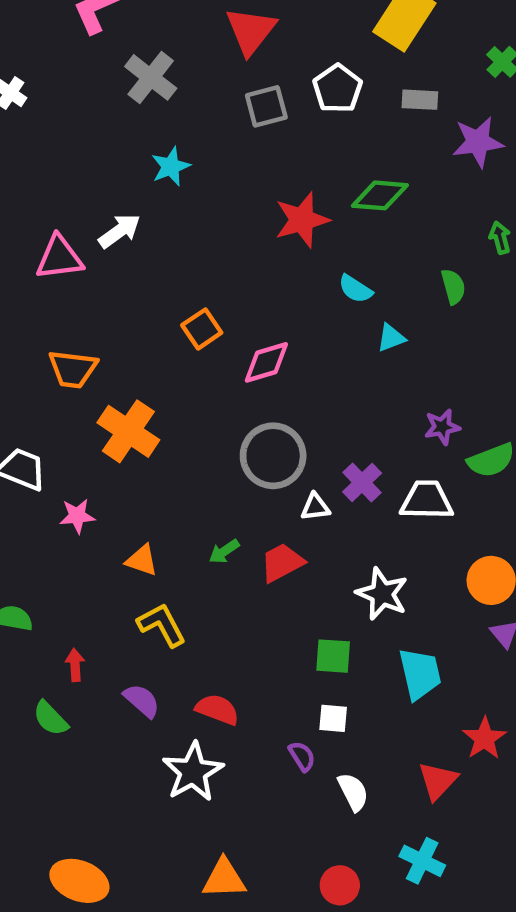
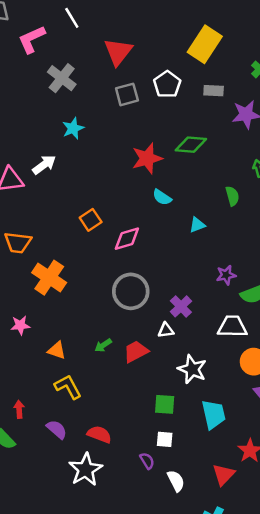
cyan semicircle: (355, 289) -> (162, 197), moved
white trapezoid: (427, 500) -> (232, 327), moved
white triangle: (315, 507) -> (166, 330), moved

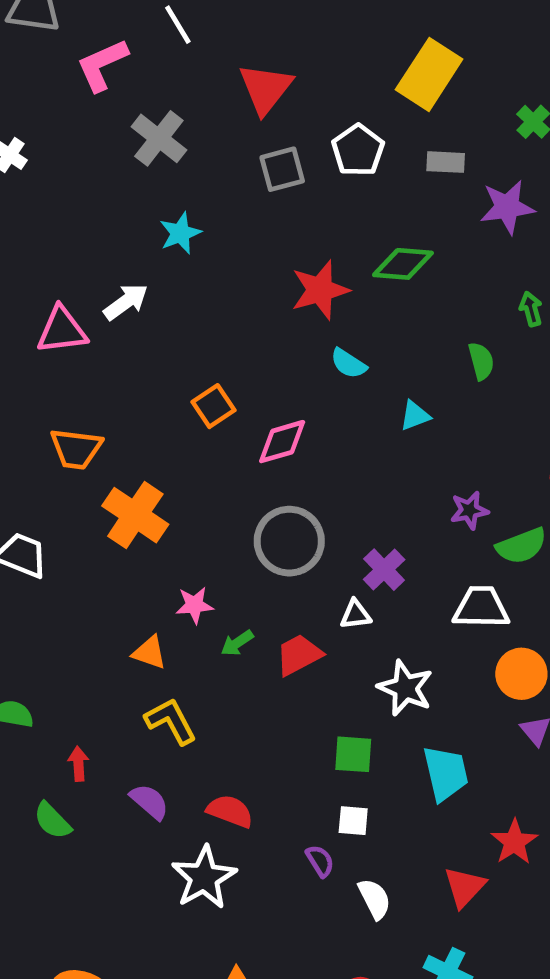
pink star: (20, 325) -> (195, 605), moved

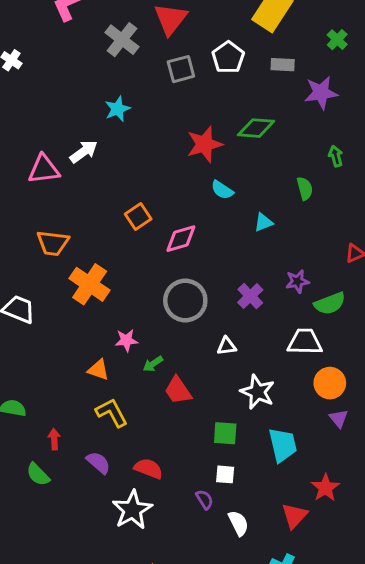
gray cross: (159, 138) -> (122, 40), moved
purple cross: (384, 570) -> (250, 296), moved
red trapezoid: (299, 655) -> (178, 390), moved, turned -96

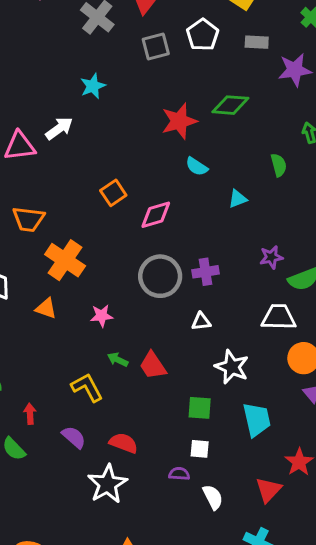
purple cross: (250, 296) -> (205, 272), moved, turned 35
green arrow: (153, 364) -> (118, 360), moved, turned 60
orange triangle: (98, 370) -> (46, 308), moved
purple semicircle: (205, 500) -> (179, 474), turned -54

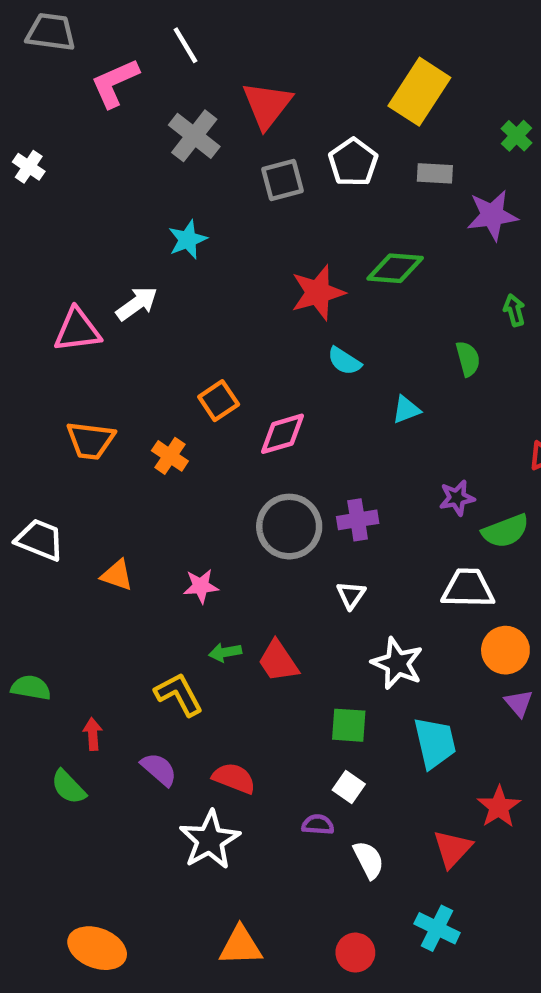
orange cross: (65, 260) -> (170, 456), moved, size x0.6
white triangle: (201, 322) -> (351, 595), turned -48
green arrow: (118, 360) -> (225, 652), turned -36
white square: (200, 449) -> (349, 787), turned 30

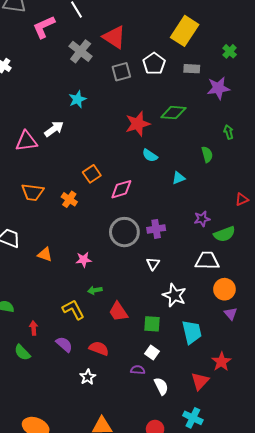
red triangle: (267, 105) -> (114, 37), turned -35
red trapezoid: (278, 661) -> (118, 312), moved
white star: (210, 840) -> (88, 377), size x0.6

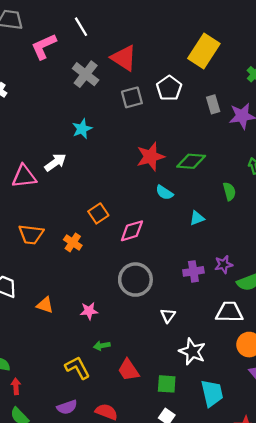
gray rectangle: (192, 69) -> (213, 104), moved, turned 70
green diamond: (173, 113) -> (191, 161), moved
purple cross: (156, 229) -> (193, 271), moved
red arrow: (34, 328) -> (16, 386), moved
purple semicircle: (64, 344) -> (67, 407), turned 120

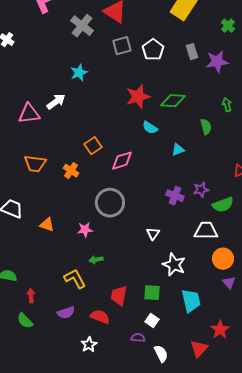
white pentagon: (169, 88) -> (153, 50), moved
purple cross: (193, 271) -> (175, 196), turned 30
gray circle: (135, 280) -> (110, 203), moved
red trapezoid: (128, 370) -> (119, 296), moved, turned 45
red arrow: (16, 386) -> (31, 296), moved

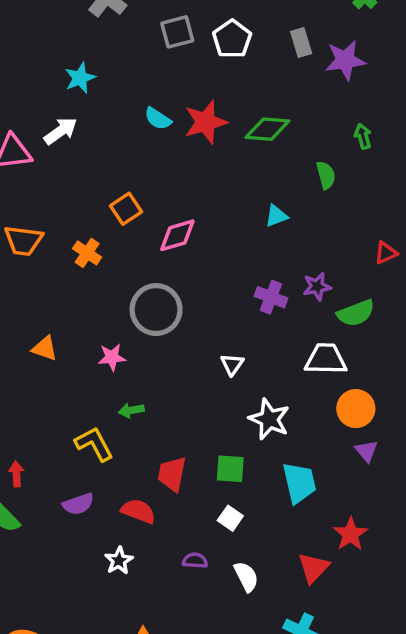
cyan star: (79, 73) -> (80, 78), moved
cyan semicircle: (150, 128) -> (158, 119), moved
purple semicircle: (138, 338) -> (195, 561), moved

